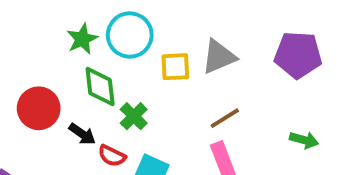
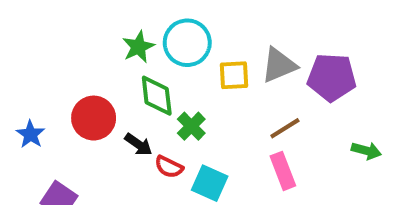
purple pentagon: (298, 55) -> (332, 77), moved

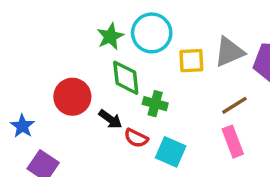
green cross: (191, 126) -> (155, 104), turned -30
blue star: (31, 134) -> (22, 126), moved

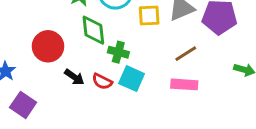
black arrow: (110, 119) -> (74, 77), moved
pink rectangle: (233, 142) -> (184, 84), turned -65
cyan square: (171, 152) -> (132, 79), moved

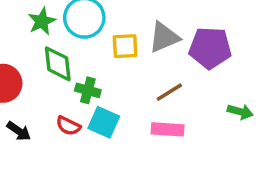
black arrow: (74, 77) -> (19, 131), moved

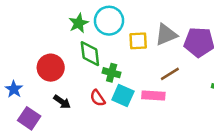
red semicircle: (68, 126) -> (98, 98), turned 30
pink rectangle: (168, 129) -> (153, 95), moved

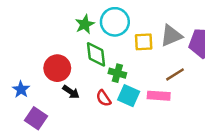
black arrow: (62, 102) -> (71, 92), moved

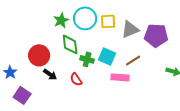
yellow square: (144, 42) -> (108, 21), moved
cyan square: (129, 96) -> (107, 56), moved

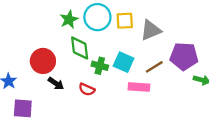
purple pentagon: (156, 35) -> (184, 56), moved
red semicircle: (76, 79) -> (87, 89), turned -32
purple square: (22, 95) -> (23, 108), turned -30

